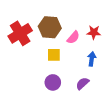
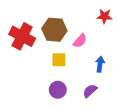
red star: (94, 32) -> (104, 16), moved
red cross: (20, 33) -> (22, 36), turned -30

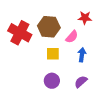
red star: (104, 16) -> (85, 18), moved
blue arrow: (100, 64) -> (82, 55), moved

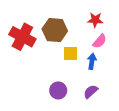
pink semicircle: (72, 37) -> (100, 41), moved
yellow square: (53, 54) -> (71, 54), moved

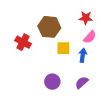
red cross: (22, 37) -> (23, 42), moved, size x0.7

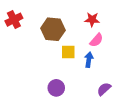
red cross: (23, 42) -> (14, 20), moved, turned 35
purple semicircle: (82, 83) -> (104, 89), moved

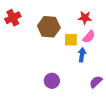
yellow square: (68, 52) -> (71, 40), moved

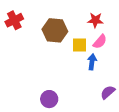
purple circle: (52, 81) -> (49, 99), moved

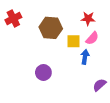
purple circle: (49, 99) -> (43, 72), moved

